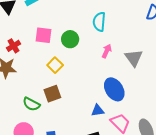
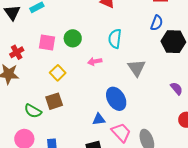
cyan semicircle: (99, 22) -> (115, 39), moved
green circle: (70, 39) -> (73, 38), moved
pink arrow: (107, 51) -> (95, 61), moved, turned -128

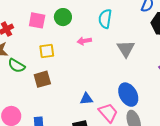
yellow square: (58, 73) -> (47, 51), turned 35
blue ellipse: (116, 99) -> (128, 95), moved
green semicircle: (33, 111) -> (17, 66), moved

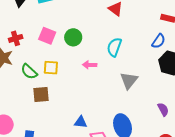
green semicircle: (17, 66) -> (29, 72), moved

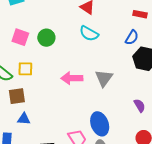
cyan semicircle: (114, 47) -> (89, 34), moved, turned -78
pink arrow: (90, 65) -> (72, 78), moved, size x1.5
blue triangle: (81, 122) -> (24, 119), moved

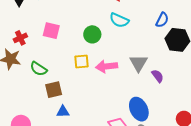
green circle: (46, 38) -> (92, 34), moved
yellow square: (25, 69) -> (81, 61), moved
purple semicircle: (140, 106) -> (158, 76), moved

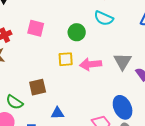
green semicircle: (39, 69) -> (15, 102), moved
blue triangle: (63, 112) -> (58, 113), moved

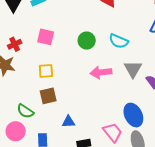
cyan semicircle: (104, 18) -> (119, 41), moved
yellow square: (66, 59) -> (46, 71), moved

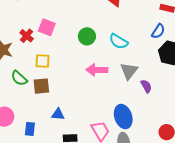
red cross: (15, 44) -> (27, 36), moved, turned -32
green semicircle: (25, 111) -> (19, 78), moved

